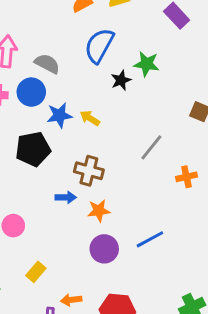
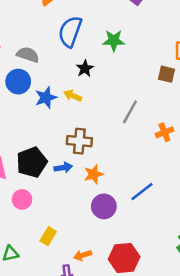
black star: (121, 80) -> (85, 68), moved
black pentagon: (33, 149) -> (32, 162), moved

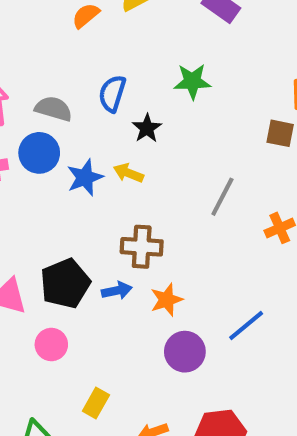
blue semicircle: (70, 32) -> (112, 94), moved, size x0.7

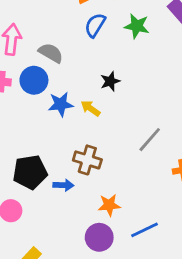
green star: (192, 81) -> (137, 26), moved
blue semicircle: (112, 94) -> (95, 25), moved
orange star: (167, 300) -> (109, 205), moved

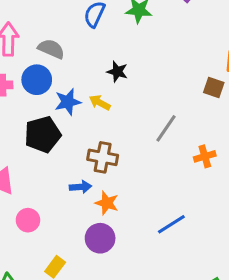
black star: (110, 81) -> (117, 72), turned -30
black pentagon: (30, 172) -> (43, 134), moved
orange star: (109, 205) -> (107, 203), moved, turned 30
purple circle: (99, 237) -> (100, 238), moved

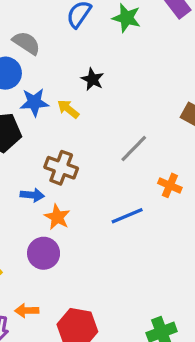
orange cross: (205, 156) -> (170, 185), turned 30
blue line: (171, 224) -> (127, 216), moved

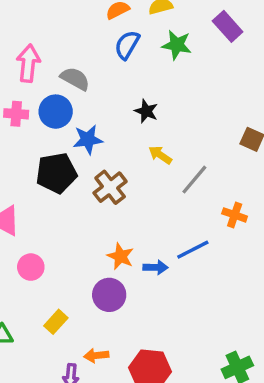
yellow arrow: (68, 109) -> (160, 155), moved
brown cross: (61, 168) -> (110, 187), moved, turned 36
blue arrow: (32, 195) -> (156, 267), moved

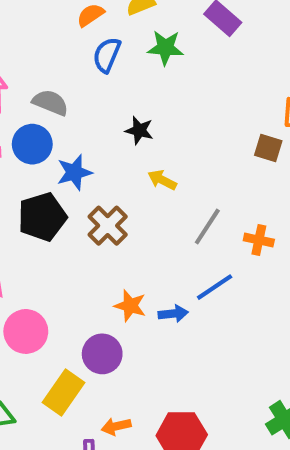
gray line: (194, 180) -> (207, 226), moved
pink circle: (31, 267) -> (26, 331), size x1.4
purple circle: (109, 295) -> (102, 354), moved
yellow rectangle: (56, 322) -> (64, 393), size x1.5

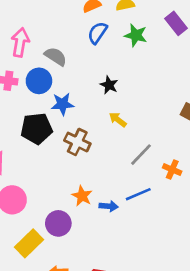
brown cross: (108, 226) -> (77, 142), turned -30

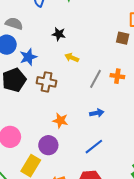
orange cross: (172, 170) -> (117, 76), moved
blue line: (138, 194) -> (94, 147), moved
blue arrow: (109, 206) -> (97, 113), moved

